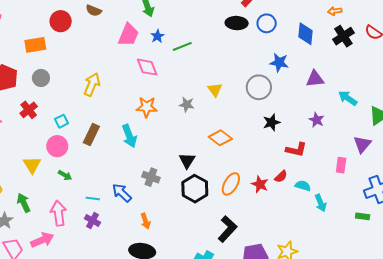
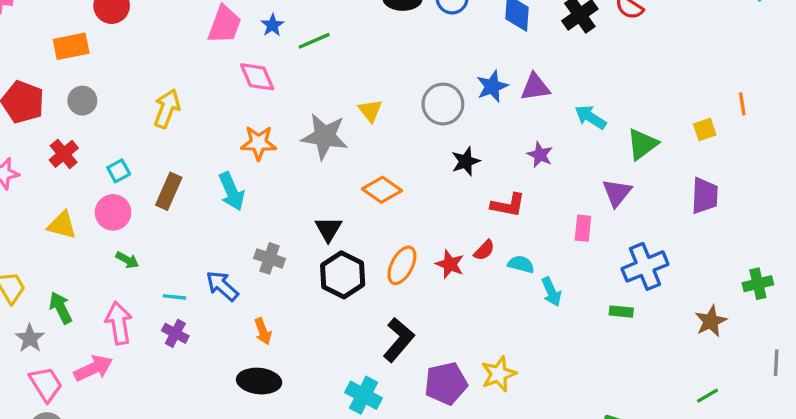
blue star: (279, 62) -> (492, 86), moved, turned -30
gray star: (187, 105) -> (325, 136), size x1.8
yellow triangle: (32, 165) -> (62, 225), moved, turned -42

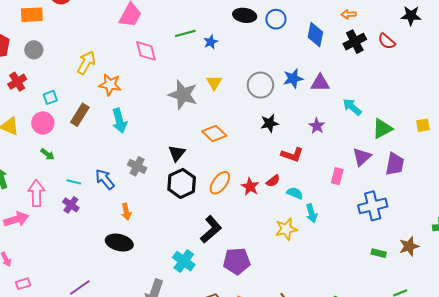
blue star: (272, 25) -> (211, 42), moved
orange star: (259, 143) -> (110, 85), moved
purple trapezoid: (705, 196) -> (395, 164), moved
green rectangle: (621, 312) -> (379, 253), moved
yellow star: (499, 374) -> (286, 229), moved

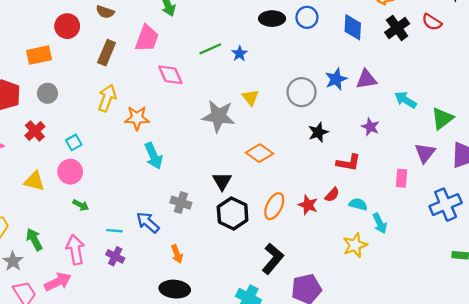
brown rectangle: (80, 115) -> (107, 53), moved

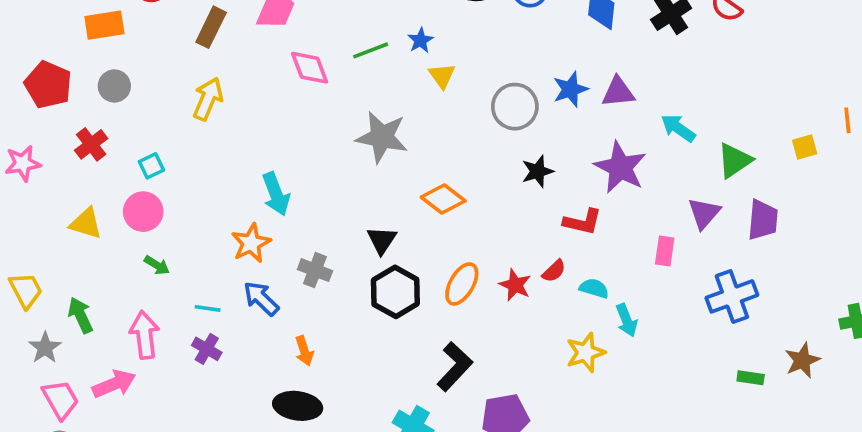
green line: (210, 49) -> (371, 50), moved
yellow triangle: (250, 97) -> (442, 76), moved
orange star: (137, 118) -> (251, 243), moved, turned -30
purple star: (370, 127) -> (620, 167), size x1.8

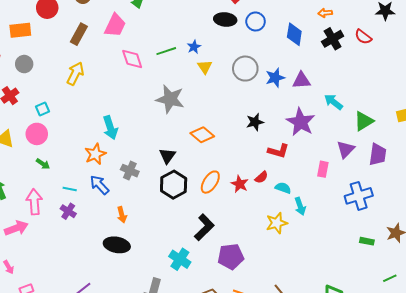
gray circle: (515, 107) -> (245, 69), moved

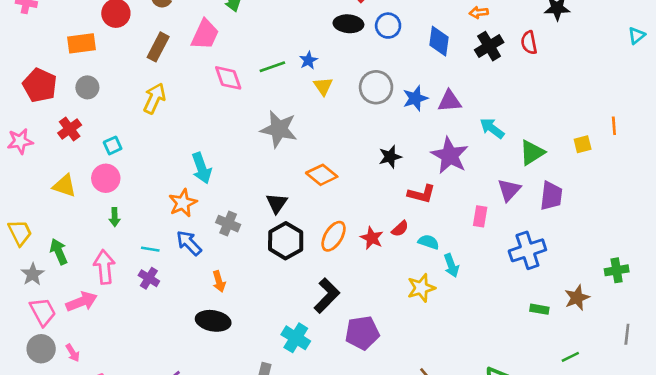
red semicircle: (363, 37) -> (529, 43), turned 42
green arrow: (43, 164) -> (115, 217), turned 56

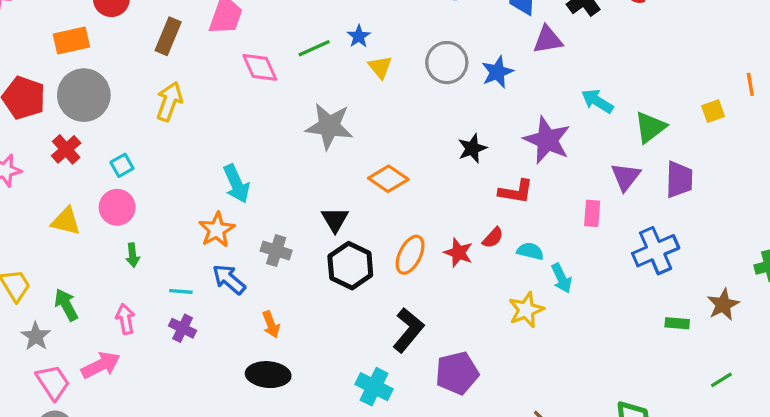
gray circle: (87, 87) -> (84, 95), size x1.8
purple triangle: (450, 101) -> (548, 40), moved
pink arrow: (104, 267) -> (125, 319), size x0.7

